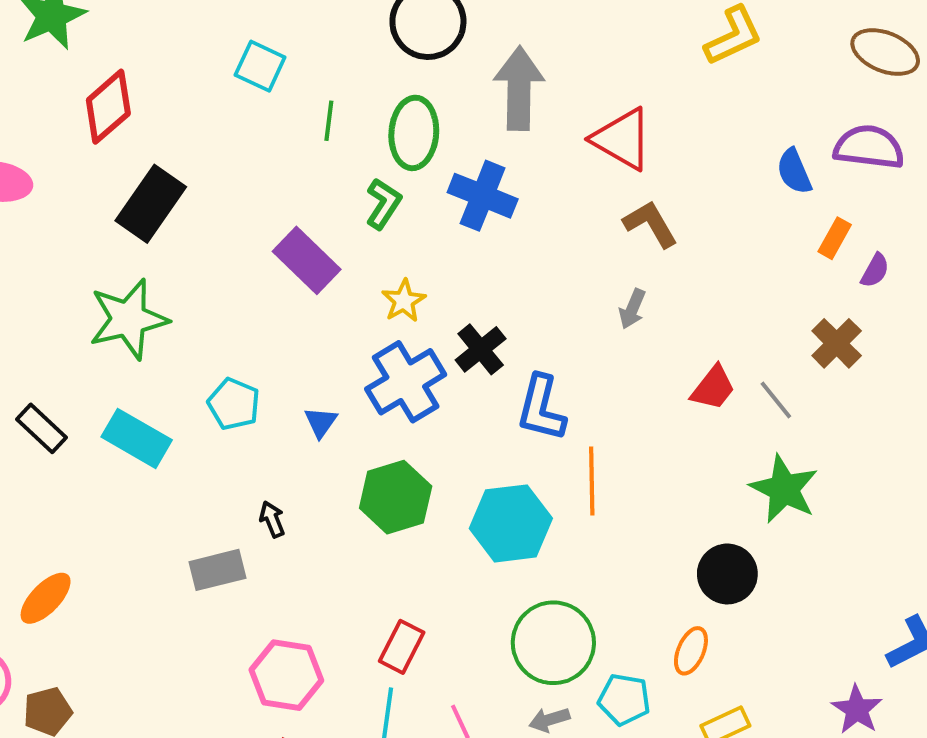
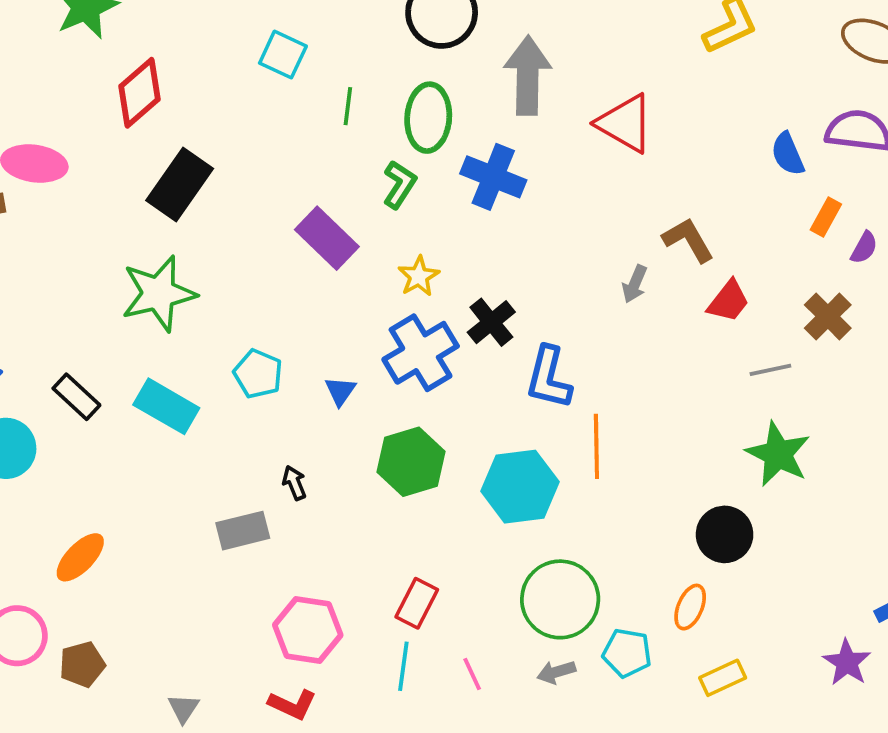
brown L-shape: (650, 224) -> (688, 240), moved
red trapezoid: (713, 388) -> (728, 301), moved
gray line: (776, 400) -> (770, 370), turned -63

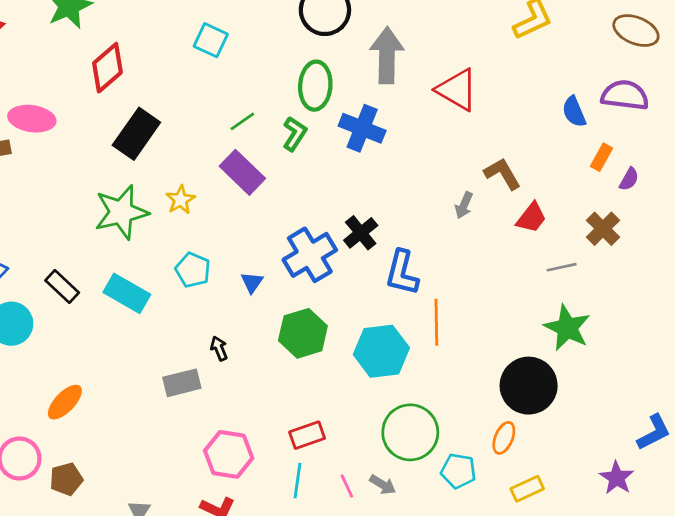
green line: (348, 106) -> (242, 121), moved, turned 48
yellow star: (419, 276) -> (180, 200), moved
black circle: (725, 534) -> (529, 386), size x1.4
red rectangle: (417, 603) -> (307, 435), turned 44
gray arrow: (556, 672) -> (383, 485), moved, turned -132

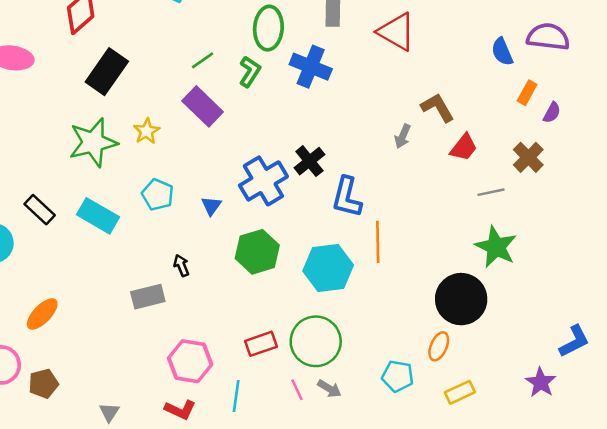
green circle: (410, 432) -> (316, 341), moved
cyan line: (297, 481) -> (236, 396), moved

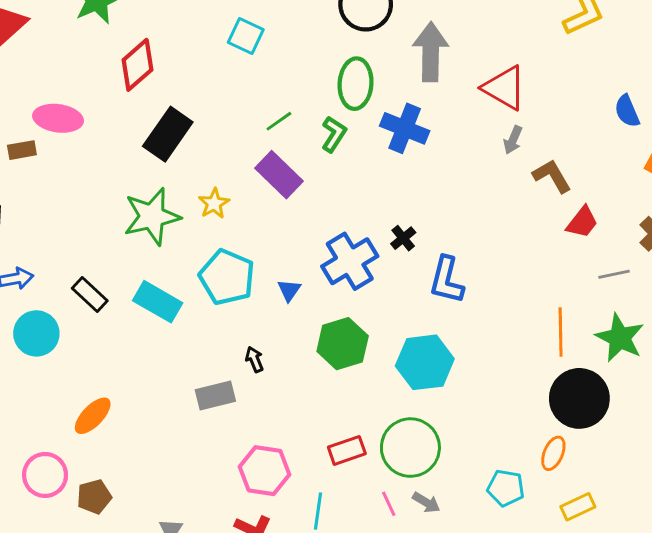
gray arrow: (403, 136) -> (513, 140), moved
black cross: (309, 161) -> (403, 238), size x0.7
cyan pentagon: (158, 195) -> (227, 277), size x1.5
orange line: (378, 242) -> (561, 332), moved

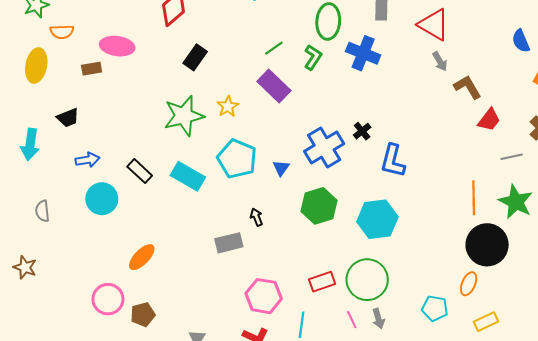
black rectangle: (168, 134) -> (195, 57), size x0.7
gray arrow: (513, 140) -> (440, 61), turned -54
gray arrow: (426, 502) -> (378, 319), turned 42

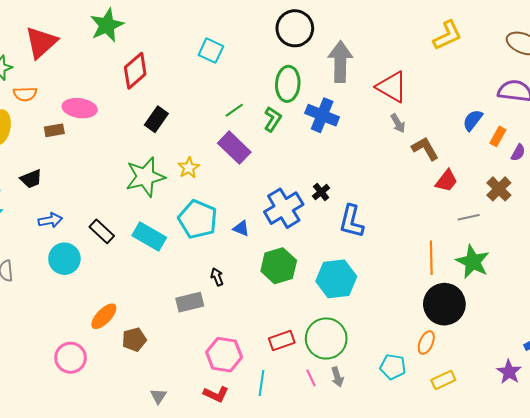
blue semicircle: (521, 41) -> (473, 120), moved, turned 60
blue triangle: (281, 168) -> (241, 228), turned -42
brown pentagon: (143, 314) -> (134, 340), moved

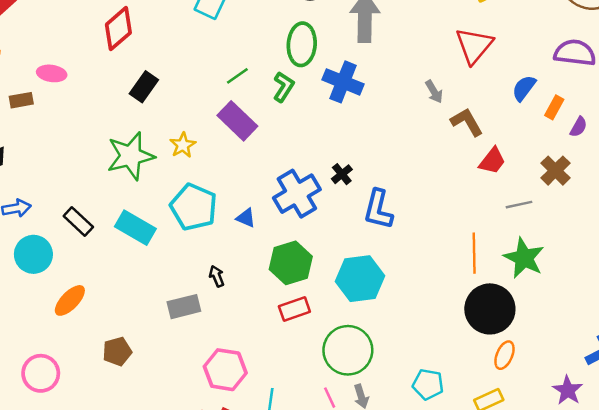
red triangle: (392, 87) -> (474, 46), moved, turned 40
pink ellipse: (80, 108) -> (52, 73), size x0.7
orange ellipse: (104, 316) -> (70, 300), moved
red rectangle: (282, 341) -> (294, 309), moved
orange ellipse: (426, 343) -> (504, 355), moved

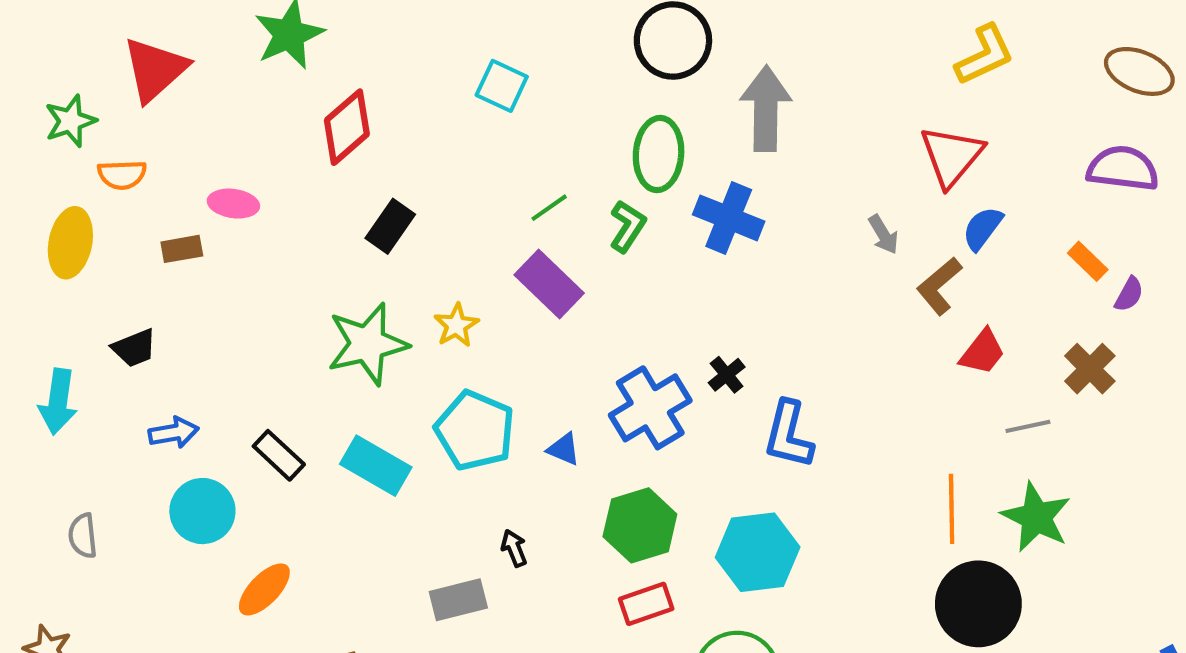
blue semicircle: (524, 88) -> (983, 228), moved
orange rectangle: (554, 107) -> (1088, 261), turned -75
brown L-shape: (467, 122) -> (939, 286), turned -100

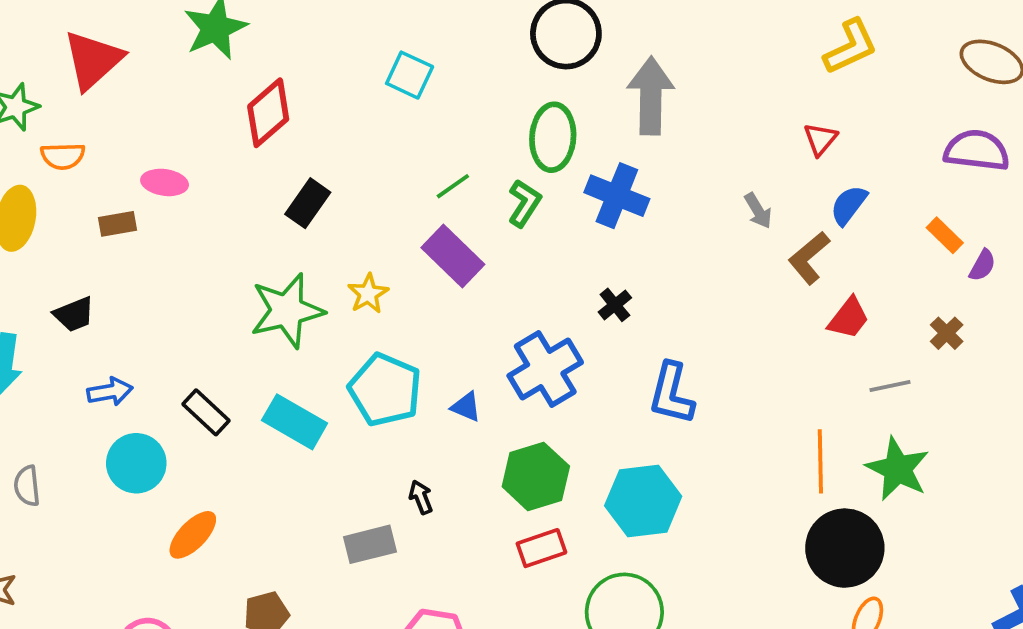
red triangle: (952, 156) -> (820, 139), size x0.6
brown cross: (1090, 369) -> (947, 333), size x0.7
black cross: (727, 375) -> (615, 305), moved

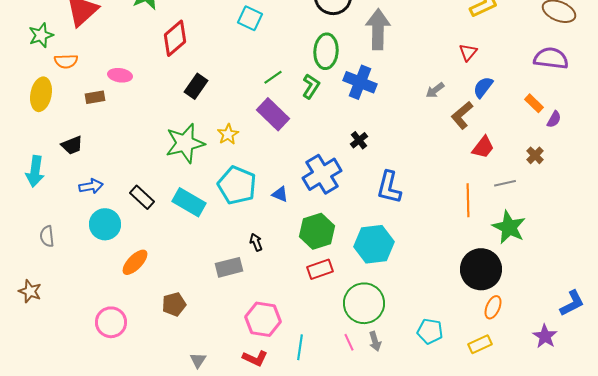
gray arrow: (758, 211) -> (435, 90), turned 84
orange line: (820, 461) -> (468, 200), moved

